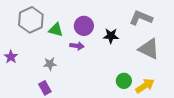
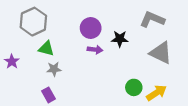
green triangle: (56, 30) -> (46, 49), moved
purple arrow: (77, 46) -> (95, 50), moved

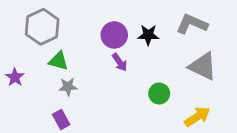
black star: (120, 39) -> (148, 35), moved
purple arrow: (95, 50) -> (120, 62), turned 48
green circle: (134, 87) -> (159, 94), moved

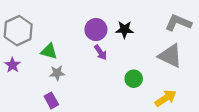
gray L-shape: (192, 24) -> (178, 23), moved
gray hexagon: (42, 27) -> (18, 31), moved

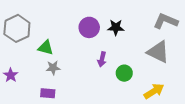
purple arrow: (101, 52) -> (102, 59), moved, turned 48
purple star: (12, 65) -> (11, 75), moved
purple rectangle: (51, 100) -> (48, 93), turned -56

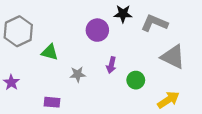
gray L-shape: (166, 21) -> (154, 23), moved
black star: (116, 27) -> (123, 14), moved
gray star: (53, 68) -> (78, 74), moved

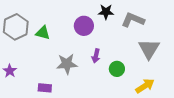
green triangle: (50, 52) -> (43, 33), moved
gray triangle: (173, 57) -> (149, 49), turned 35
gray star: (78, 74) -> (67, 64), size x1.5

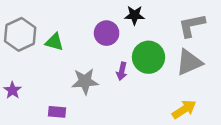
gray L-shape: (133, 20) -> (192, 25), moved, turned -35
gray triangle: (149, 49) -> (189, 62), turned 35
green circle: (117, 69) -> (148, 57), moved, size x1.6

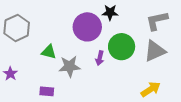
purple circle: (107, 33) -> (87, 27), size x1.4
green triangle: (54, 42) -> (49, 52), moved

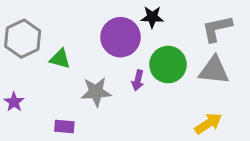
gray triangle: (155, 51) -> (214, 70), turned 30
green triangle: (49, 52) -> (60, 59), moved

